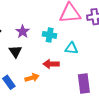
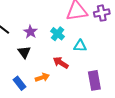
cyan cross: (50, 35) -> (58, 34), turned 32
red arrow: (51, 64) -> (61, 63), turned 35

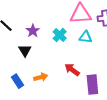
cyan triangle: (80, 46) -> (86, 37), moved
red arrow: (61, 63) -> (72, 70), moved

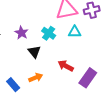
black triangle: (25, 50) -> (34, 52), moved
purple rectangle: (92, 85) -> (88, 78), turned 48

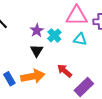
purple star: (21, 33) -> (37, 30), moved
orange arrow: (36, 78) -> (33, 76), size x1.6

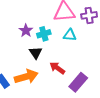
cyan cross: (54, 35) -> (44, 34), turned 32
black triangle: (37, 51) -> (36, 53), moved

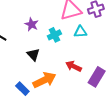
purple star: (26, 31) -> (32, 24), moved
black triangle: (36, 53) -> (33, 54), moved

